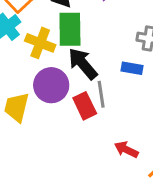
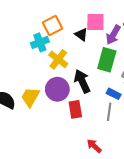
green rectangle: (70, 29) -> (107, 60), moved
gray line: (101, 94) -> (109, 112), moved

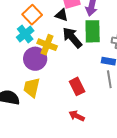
black arrow: (82, 81) -> (72, 38), moved
purple circle: (57, 89) -> (35, 59), moved
red arrow: (94, 146) -> (77, 116), moved

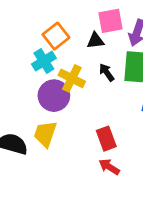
black triangle: (62, 15) -> (95, 41), turned -32
black arrow: (72, 38) -> (107, 72), size x0.6
red arrow: (77, 116) -> (109, 167), moved

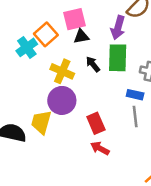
pink square: (110, 21) -> (75, 19), moved
cyan cross: (44, 61) -> (27, 47), moved
purple circle: (54, 96) -> (62, 100), moved

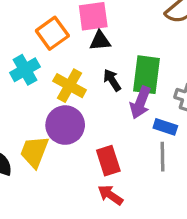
purple arrow: (118, 28) -> (140, 103), moved
cyan cross: (27, 47) -> (25, 70), moved

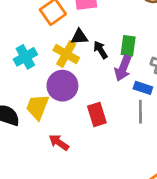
black triangle: (100, 41) -> (79, 37), moved
cyan cross: (25, 70) -> (25, 57), moved
green rectangle: (147, 75) -> (128, 46), size x0.7
red arrow: (110, 195) -> (59, 142), moved

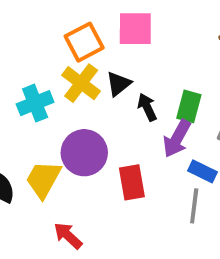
black triangle: (79, 37) -> (119, 84), turned -42
yellow cross: (66, 54) -> (81, 83), moved
red rectangle: (97, 115) -> (132, 182), moved

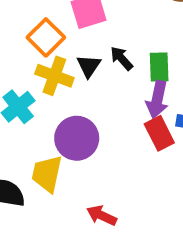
black arrow: (147, 107) -> (122, 58), moved
red rectangle: (132, 182) -> (159, 133), moved
red arrow: (68, 236) -> (102, 215), moved

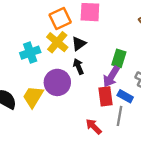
black arrow: (122, 58) -> (78, 66), moved
red arrow: (102, 215) -> (94, 127), moved

